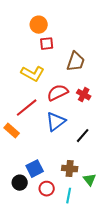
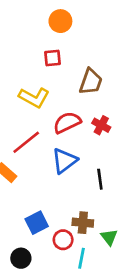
orange circle: (39, 25) -> (60, 21), moved
black line: (83, 136) -> (100, 179), turned -49
black circle: (20, 183) -> (21, 258), moved
red circle: (47, 189) -> (63, 240), moved

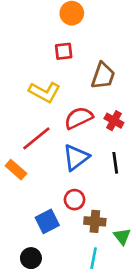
black line: (100, 179) -> (115, 163), moved
red circle: (63, 240) -> (75, 200), moved

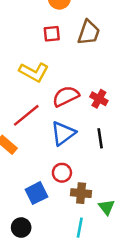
brown trapezoid: (103, 76) -> (89, 33), moved

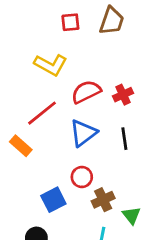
red cross: (99, 99) -> (123, 95), turned 36
brown cross: (81, 193) -> (103, 200), turned -30

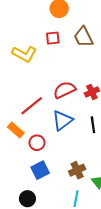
brown trapezoid: (112, 21) -> (83, 37), turned 135
yellow L-shape: (51, 65) -> (24, 54), moved
red circle: (82, 177) -> (37, 143), moved

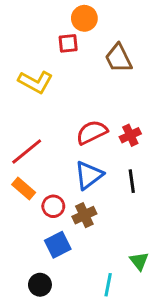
red square: (53, 38) -> (68, 43), moved
red line: (32, 106) -> (27, 152), moved
brown cross: (77, 170) -> (84, 215), moved

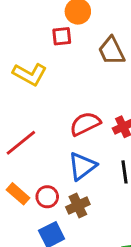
orange rectangle: (24, 189) -> (18, 194), moved

